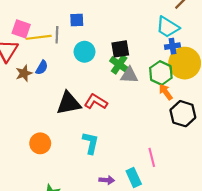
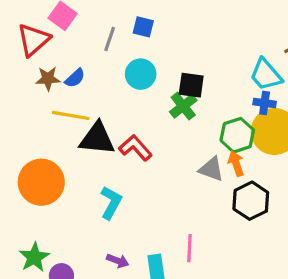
yellow line: (39, 37) -> (71, 115), moved
gray triangle: (129, 75) -> (211, 169), moved
orange circle: (40, 143) -> (41, 182), size x1.5

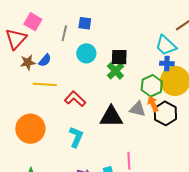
black triangle: (97, 139) -> (111, 117), moved
red L-shape: (135, 148) -> (75, 99), moved
black hexagon: (251, 201) -> (165, 113), moved

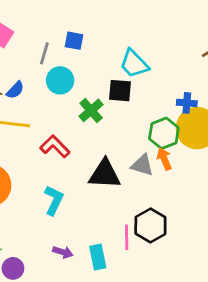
cyan trapezoid: (166, 45) -> (134, 64), moved
cyan circle: (86, 53) -> (60, 80), moved
green cross: (115, 71) -> (91, 110), moved
black hexagon: (165, 113) -> (150, 225), moved

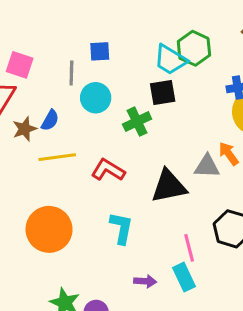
green cross: (91, 110) -> (137, 122), turned 30
green hexagon: (164, 133) -> (194, 48), moved
pink line: (127, 237) -> (189, 248), moved

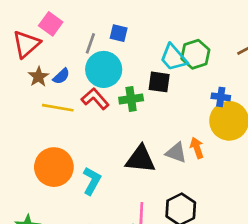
cyan circle: (96, 98) -> (104, 69), size x1.4
brown star: (25, 129) -> (39, 77), turned -30
red L-shape: (108, 170) -> (95, 99), moved
orange circle: (49, 229) -> (54, 167), moved

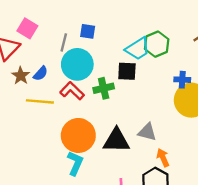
cyan trapezoid: (174, 58) -> (138, 49), turned -76
orange arrow: (197, 148) -> (163, 158), moved
orange circle: (54, 167) -> (78, 135), moved

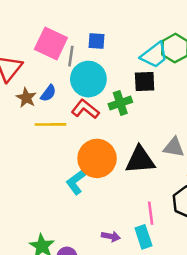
pink square: (27, 28) -> (51, 43), moved, size x1.4
cyan L-shape: (75, 163) -> (77, 181), moved, turned -145

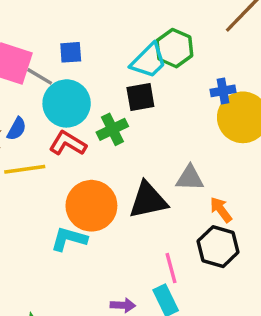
gray line: (71, 56) -> (40, 76), turned -60
cyan L-shape: (77, 181) -> (69, 239), turned 60

